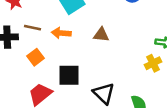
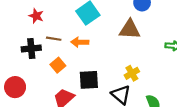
brown triangle: (101, 35) -> (130, 29), moved, size x1.5
yellow cross: (153, 63) -> (132, 73), moved

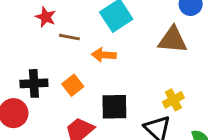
brown line: (54, 39) -> (69, 37), moved
black cross: (31, 48) -> (34, 83), moved

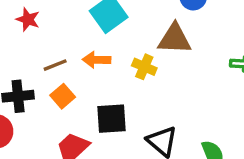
brown line: (69, 37) -> (55, 65), moved, turned -30
yellow cross: (173, 100) -> (144, 67), moved, turned -36

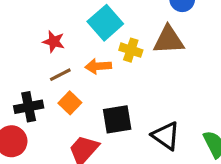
red star: (28, 19) -> (54, 42), moved
yellow cross: (144, 67) -> (131, 50), moved

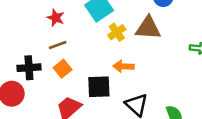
yellow cross: (131, 50) -> (117, 32), turned 30
orange arrow: (98, 66) -> (124, 66), moved

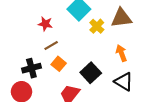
orange arrow: (124, 66) -> (121, 53), moved, turned 77
black square: (99, 87) -> (91, 73), turned -30

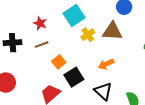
orange arrow: (121, 53) -> (106, 64), turned -105
orange square: (59, 64) -> (59, 62), moved
black cross: (31, 68) -> (13, 43), moved

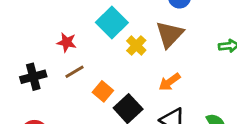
brown triangle: (112, 31) -> (170, 34), turned -40

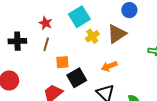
brown line: (75, 72) -> (46, 44), turned -56
orange square: (103, 91) -> (62, 62), turned 32

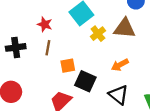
brown triangle: (117, 34) -> (125, 28), turned 45
black square: (77, 78) -> (85, 81), turned -30

